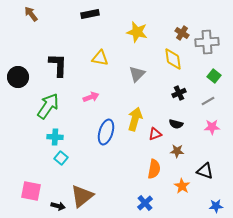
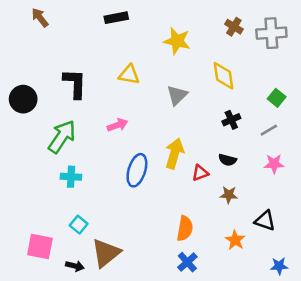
brown cross: (182, 33) -> (234, 27), moved
gray cross: (207, 42) -> (271, 33), moved
cyan square: (61, 158) -> (79, 225), moved
orange semicircle: (154, 169) -> (185, 228), moved

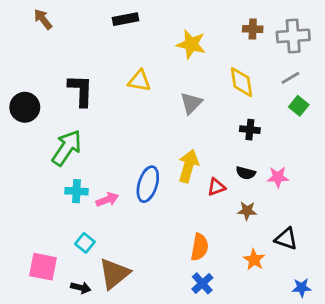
brown cross: (234, 27) -> (253, 29), turned -30
black cross: (231, 120) -> (250, 130), turned 30
pink arrow: (118, 125) -> (107, 200), moved
gray line: (269, 130) -> (290, 78), moved
pink star: (274, 164) -> (278, 177), moved

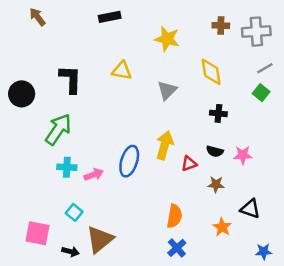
gray line: (290, 78) -> (265, 68), moved

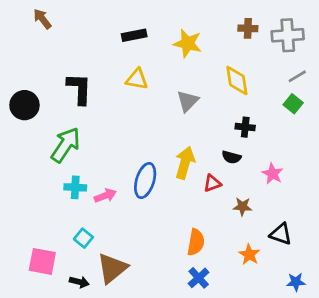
black rectangle: (110, 17) -> (134, 35), moved
black semicircle: (215, 151) -> (231, 157), moved
pink star: (243, 155) -> (273, 174), turned 30

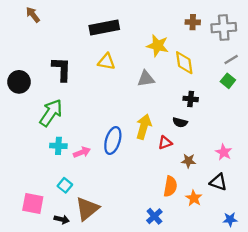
black rectangle: (134, 35) -> (104, 28), size x1.5
yellow star: (188, 43) -> (158, 46), moved
gray triangle: (188, 101) -> (146, 79), turned 36
pink star: (273, 174) -> (224, 152), moved
orange semicircle: (196, 242) -> (170, 186), moved

